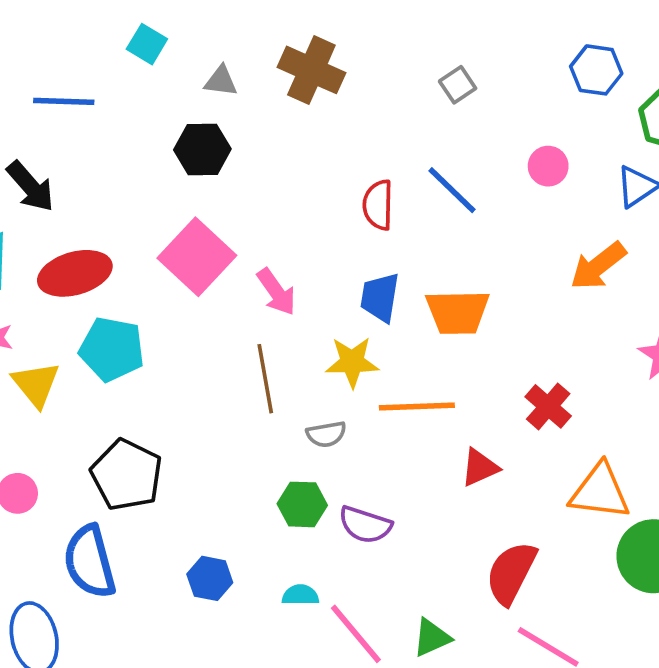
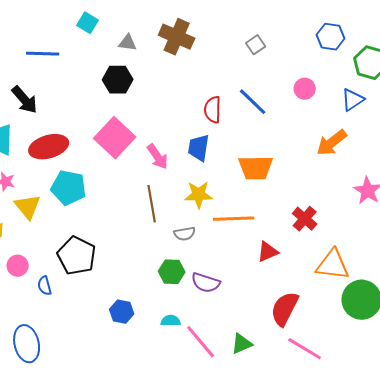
blue trapezoid: (380, 297) -> (199, 148), moved
blue semicircle: (90, 562) -> (45, 286), moved, size x0.5

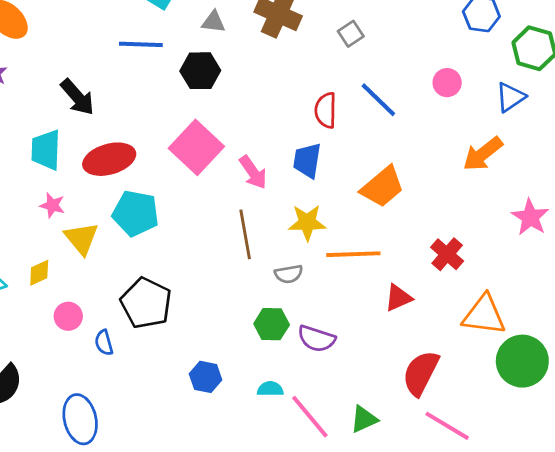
gray square: (256, 45) -> (351, 34), moved
blue line: (43, 54) -> (141, 44), moved
orange trapezoid: (256, 168) -> (382, 187), turned -39

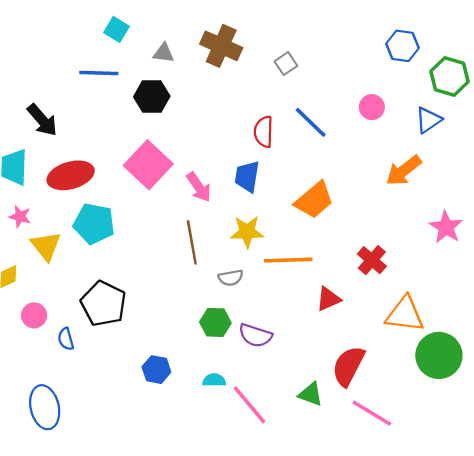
green triangle: (364, 419) -> (311, 394), moved, turned 44

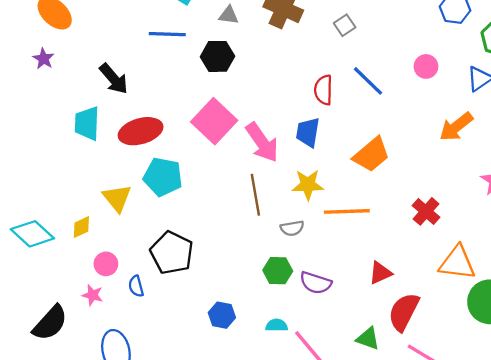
pink arrow: (199, 187) -> (262, 142), size x1.4
pink star: (20, 217) -> (93, 295), moved
red triangle: (328, 299) -> (380, 273), moved

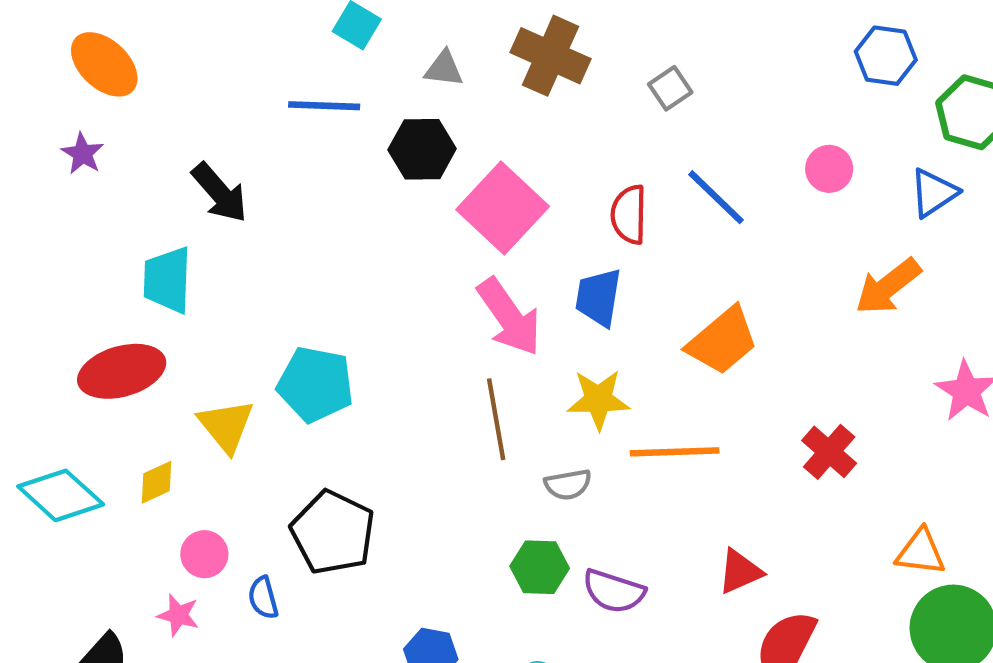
pink square: (214, 121) -> (503, 208), moved
red ellipse: (141, 131) -> (122, 371), moved
orange triangle: (457, 263) -> (921, 552), moved, size x0.7

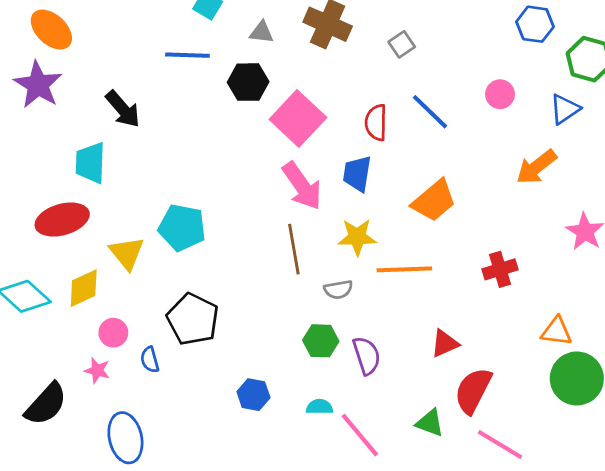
purple star: (82, 154) -> (38, 85), size x1.8
red cross: (829, 452) -> (500, 269), turned 32
yellow diamond: (156, 482) -> (84, 288), size x1.4
purple semicircle: (614, 591) -> (367, 356), turned -126

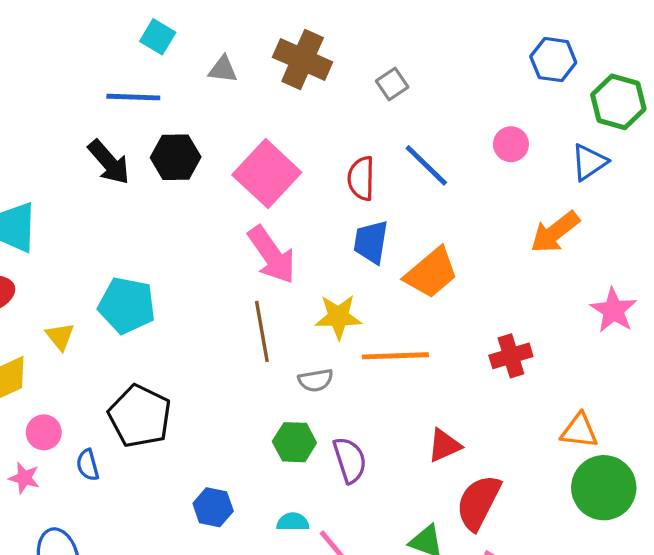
black hexagon: (248, 82) -> (176, 157), moved
black arrow: (123, 109) -> (109, 162), moved
blue trapezoid: (357, 174) -> (371, 242), moved
yellow triangle: (127, 253) -> (60, 336), size x0.7

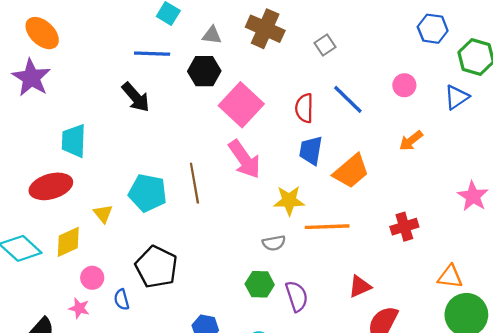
black hexagon: (176, 157) -> (204, 71), moved
orange arrow: (555, 232) -> (411, 141), moved, size x0.7
brown line: (262, 331) -> (194, 183), moved

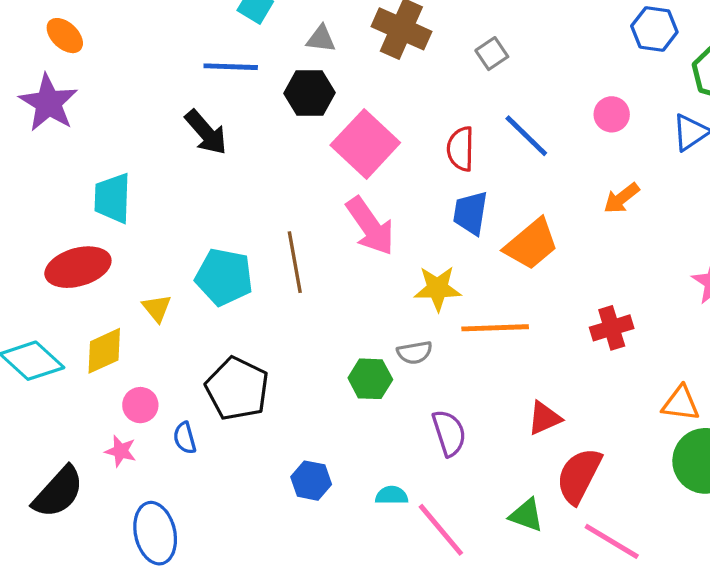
orange ellipse: (42, 33) -> (65, 36), size x0.7
green hexagon: (260, 284) -> (370, 379), moved

